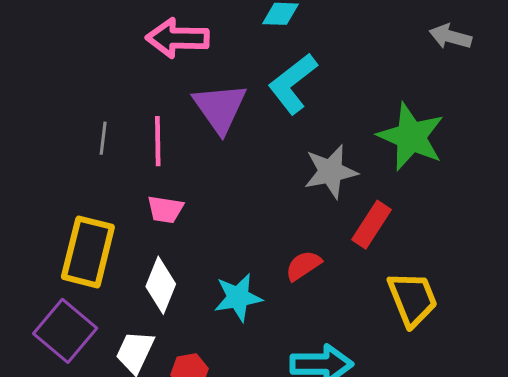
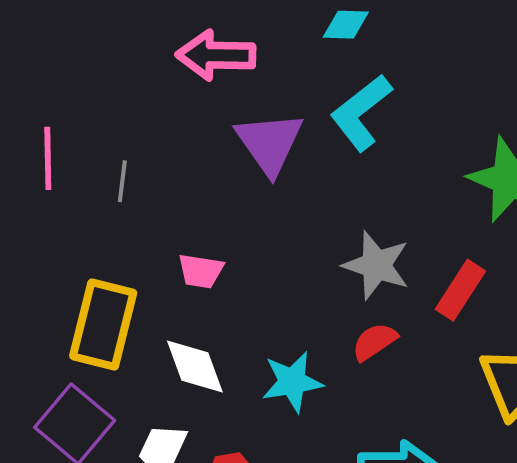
pink line: (158, 141) -> (48, 158), moved
gray star: (331, 172) -> (376, 265), moved, turned 30
white diamond: (161, 285) -> (195, 367), turned -42

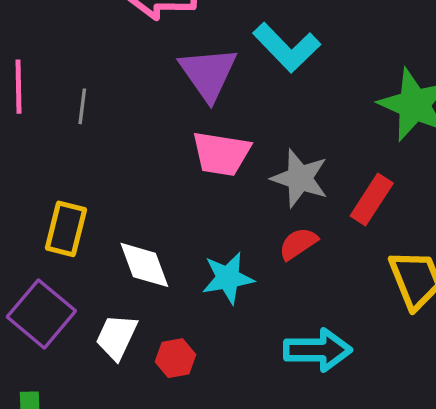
cyan L-shape: (361, 113) -> (287, 47), turned -96
pink trapezoid: (201, 271) -> (221, 154), moved, size x1.5
yellow rectangle: (103, 325) -> (66, 229), size x0.7

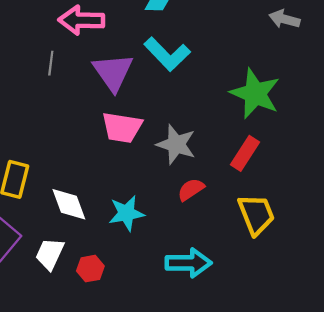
gray line: (82, 106) -> (51, 63), moved
red rectangle: (372, 200) -> (245, 153), moved
red semicircle: (298, 244) -> (191, 190), moved

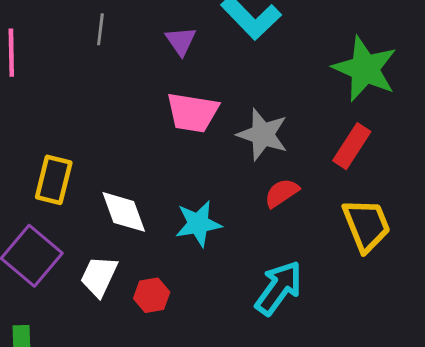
purple triangle: (113, 72) -> (181, 41), size x0.6
cyan arrow: (189, 263) -> (279, 288), turned -54

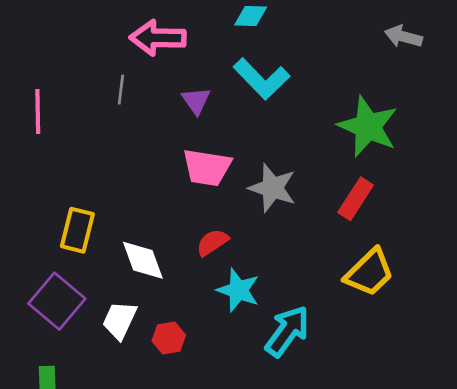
red semicircle: (282, 193) -> (212, 242), moved
cyan star: (198, 224) -> (238, 290), moved, turned 30
yellow trapezoid: (366, 225) -> (369, 272), turned 68

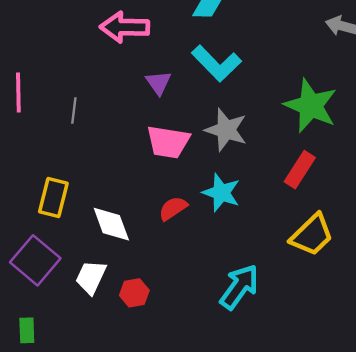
gray line: (121, 90) -> (74, 111), moved
gray star: (272, 188) -> (226, 130), moved
cyan star: (238, 290) -> (221, 193), moved

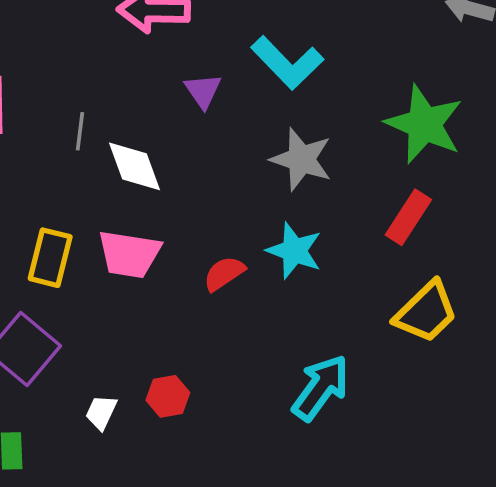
pink trapezoid: (168, 142) -> (129, 254), moved
white diamond: (111, 224) -> (134, 166), moved
white trapezoid: (91, 277) -> (101, 412), moved, size x0.7

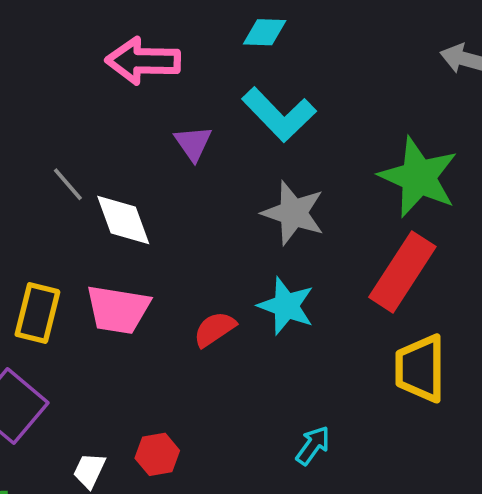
gray line: (80, 131) -> (68, 184), turned -48
red rectangle: (408, 217) -> (402, 272), size x1.4
yellow trapezoid: (426, 312) -> (420, 368), turned 134
cyan arrow: (321, 388) -> (313, 445), size x0.6

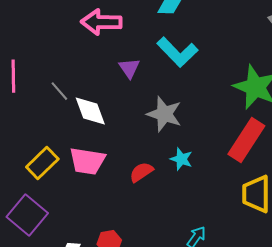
gray star: (293, 213) -> (164, 114), moved
cyan star: (286, 306) -> (181, 159), size x0.7
yellow rectangle: (37, 313) -> (42, 163), turned 32

